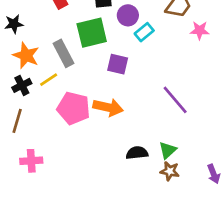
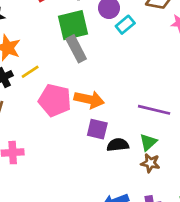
gray rectangle: (64, 53) -> (76, 49), moved
purple square: (118, 64) -> (97, 129), moved
purple line: (175, 100) -> (154, 110), moved, turned -36

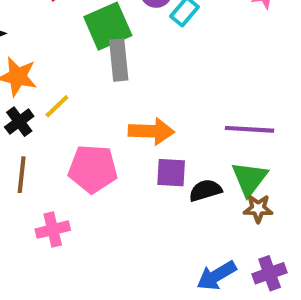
gray rectangle: (76, 49) -> (119, 60), turned 32
pink pentagon: (55, 100) -> (93, 169), moved
green triangle: (148, 142) -> (249, 179), size x1.4

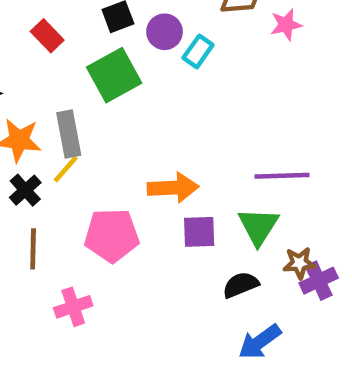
gray rectangle: (119, 60) -> (69, 134), moved
green triangle: (249, 179) -> (258, 226), moved
black semicircle: (205, 190) -> (241, 285), moved
purple cross: (270, 273) -> (319, 281), moved

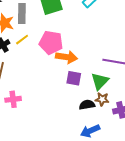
gray rectangle: (69, 134) -> (22, 14), moved
pink pentagon: (112, 235) -> (51, 43), moved
brown star: (299, 263) -> (102, 99), moved

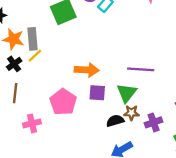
gray rectangle: (22, 14) -> (33, 39), moved
pink pentagon: (51, 43) -> (63, 102), moved, turned 30

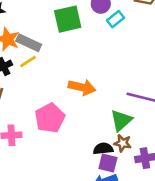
gray rectangle: (33, 39) -> (29, 43), turned -70
purple square: (97, 93) -> (108, 163), moved

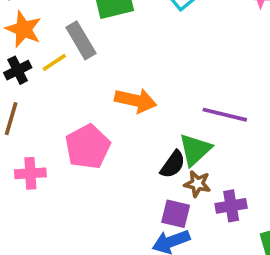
gray rectangle: (29, 43) -> (81, 40), moved, turned 35
black semicircle: (103, 149) -> (173, 164), moved, turned 132

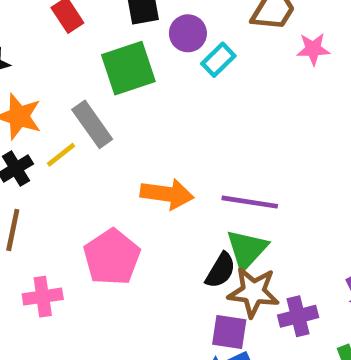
purple line: (225, 115) -> (250, 202), moved
brown star: (197, 184) -> (253, 292), size x1.5

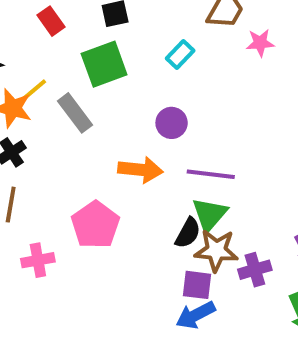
purple circle: (188, 33) -> (172, 123), moved
yellow line: (61, 155) -> (34, 90), moved

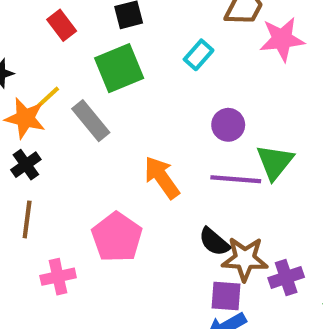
pink star: (260, 43) -> (282, 39), size x1.5
purple circle: (172, 123) -> (228, 125), moved
orange arrow: (140, 170) -> (162, 177), turned -129
green triangle: (210, 214) -> (275, 162), moved
black semicircle: (188, 233) -> (214, 242), turned 104

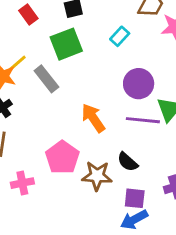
purple circle: (228, 125) -> (139, 84), size x1.4
brown star: (245, 259) -> (97, 176), moved

